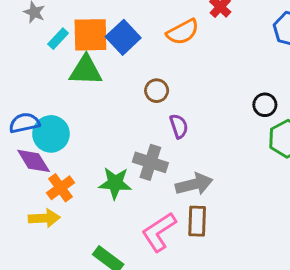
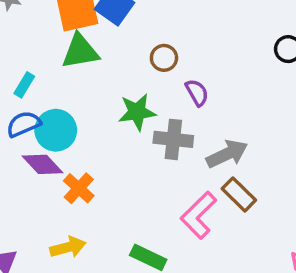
cyan rectangle: (58, 39) -> (24, 85), moved
green star: (115, 183) -> (137, 112), moved
yellow arrow: (44, 218) -> (68, 247), moved
brown rectangle: (197, 221) -> (239, 194), turned -36

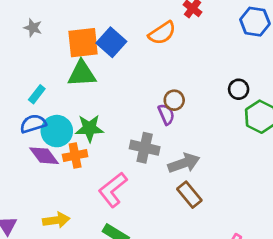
brown circle: (164, 58) -> (174, 100), moved
green star: (137, 112) -> (89, 128), moved
orange cross: (79, 188) -> (75, 156), moved, turned 30
pink L-shape: (199, 215) -> (113, 190), moved

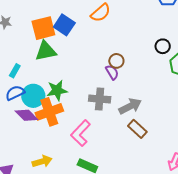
orange cross: (75, 156) -> (49, 112), size x1.5

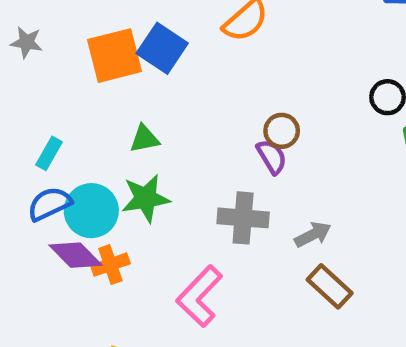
green triangle: (46, 51) -> (144, 139), moved, size x0.6
gray arrow: (130, 106) -> (313, 235), size x0.7
orange cross: (49, 112) -> (110, 265), moved, size x0.6

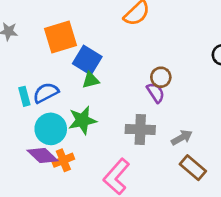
blue square: (162, 48) -> (87, 60), moved
green triangle: (144, 139) -> (91, 80), moved
cyan rectangle: (49, 153) -> (24, 96), turned -42
blue semicircle: (50, 204) -> (46, 93), moved

